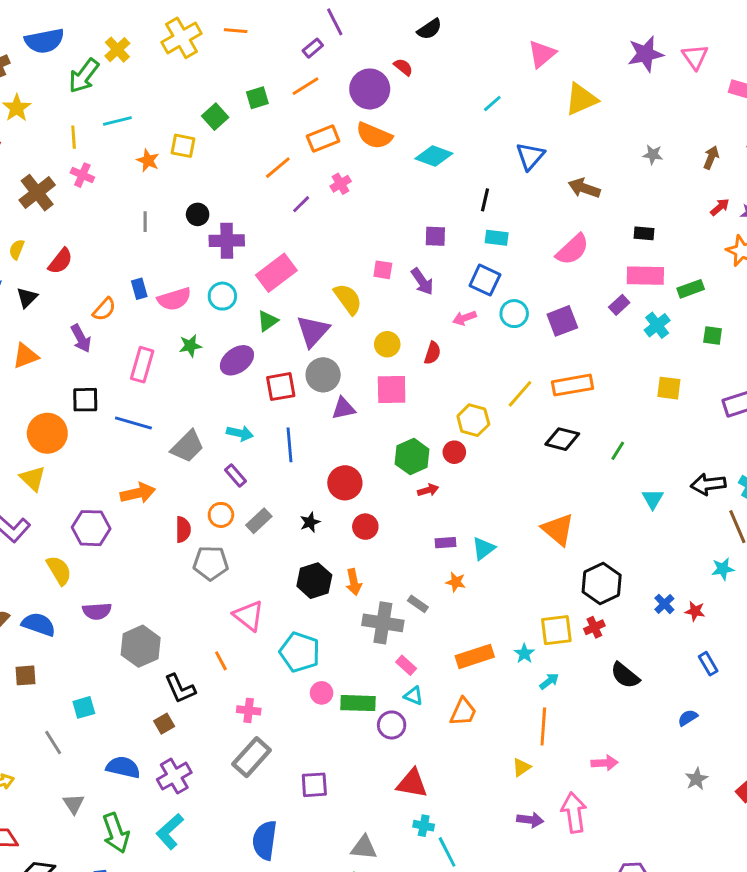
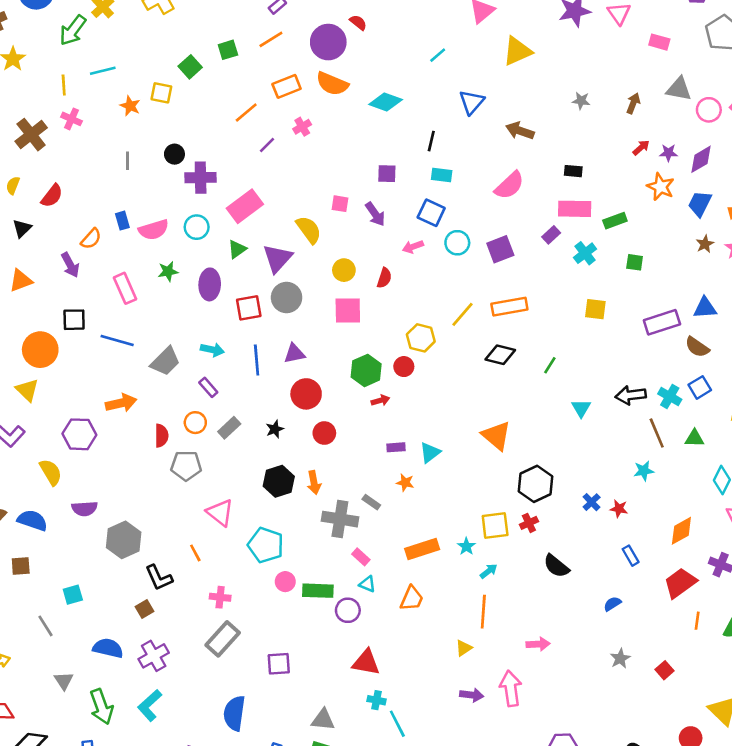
purple ellipse: (237, 360) -> (210, 284), turned -52
pink rectangle: (142, 365) -> (125, 288), turned -40
purple triangle: (343, 408) -> (294, 354), moved

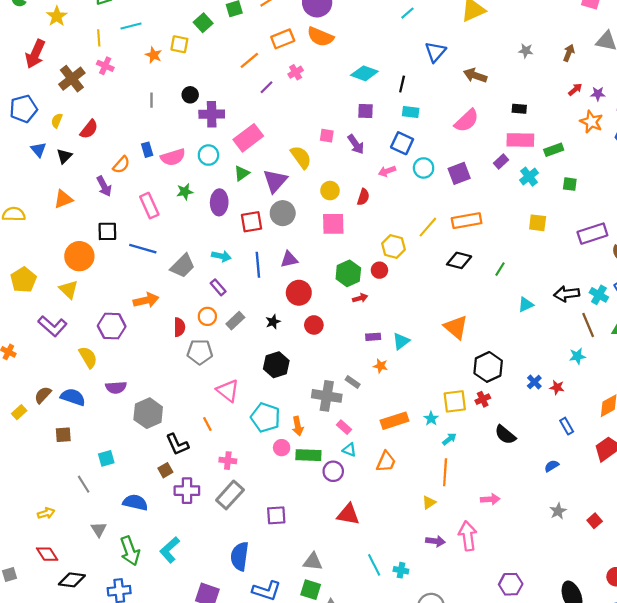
cyan diamond: (386, 102) -> (364, 73), moved
cyan triangle: (581, 408) -> (526, 305), turned 35
orange arrow: (314, 483) -> (298, 426), moved
purple cross: (154, 656) -> (187, 491), moved, turned 30
cyan cross: (376, 700) -> (401, 570), moved

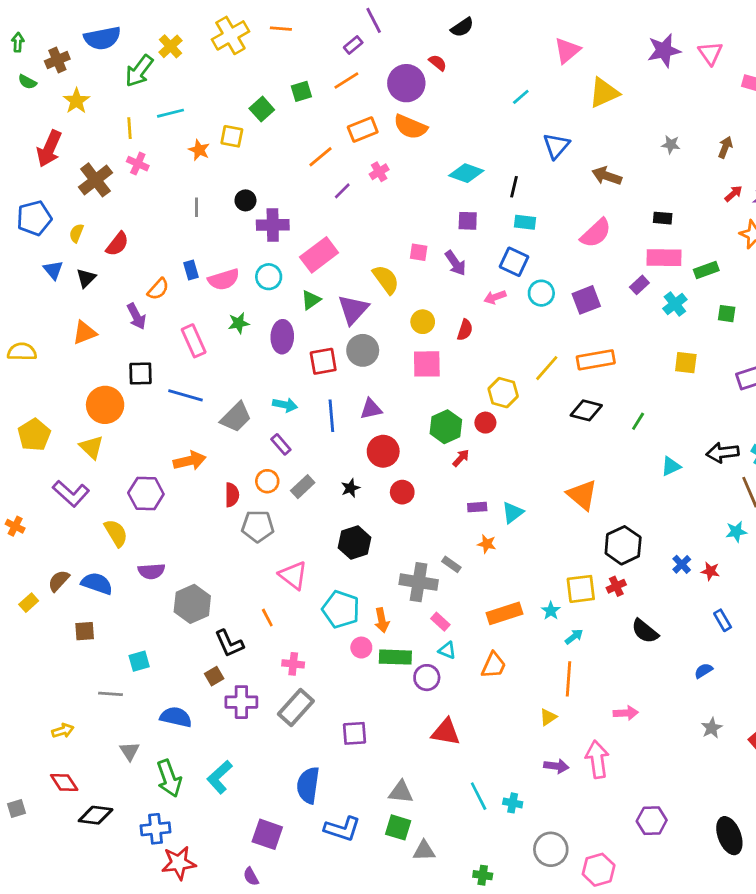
red arrow: (360, 298) -> (461, 458), turned -32
gray line: (84, 484) -> (111, 694), turned -54

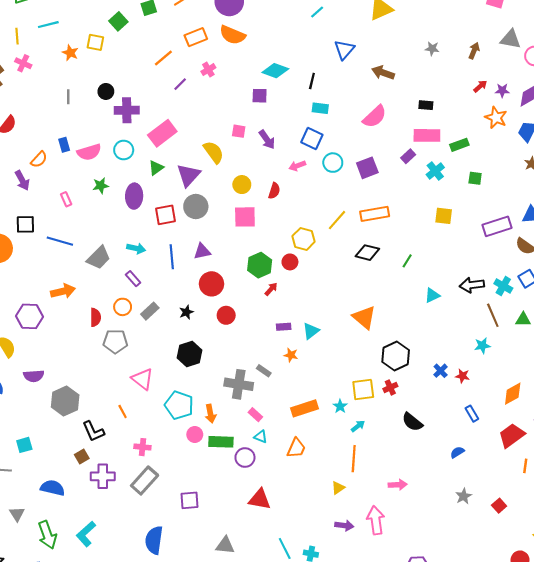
purple square: (468, 221) -> (260, 96), moved
pink rectangle: (194, 341) -> (66, 199), size x0.6

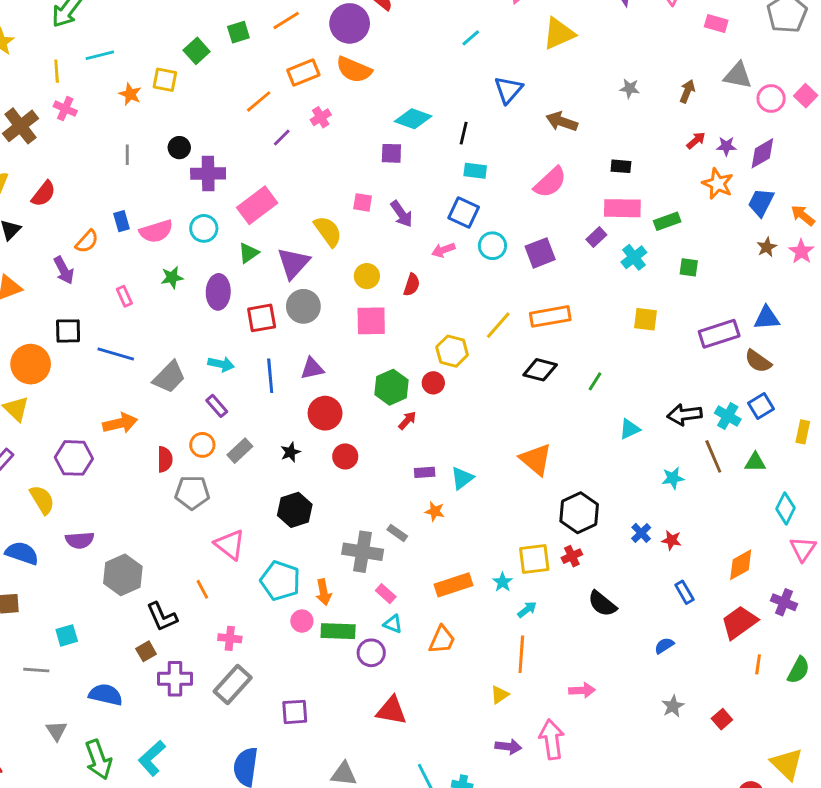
cyan star: (482, 346) -> (673, 478), moved

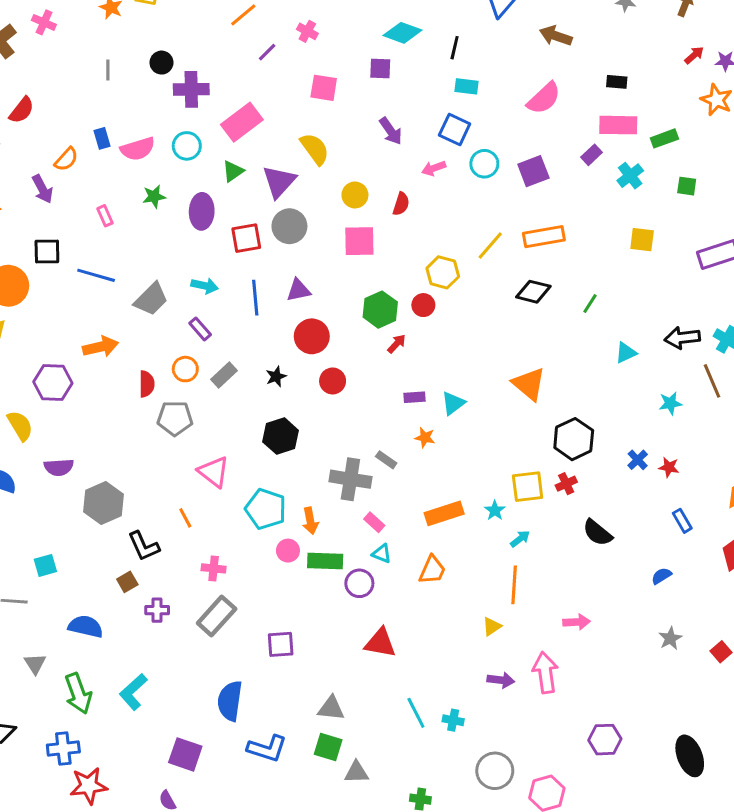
pink cross: (321, 117) -> (307, 31), turned -30
pink square: (363, 202) -> (324, 88), moved, size x1.4
purple cross: (175, 679) -> (157, 610), size x0.7

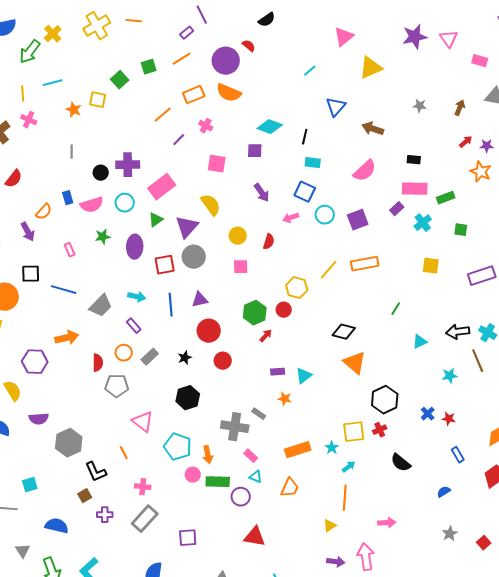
black circle: (161, 63) -> (101, 173), moved
pink square: (359, 241) -> (241, 267), size x0.7
black diamond: (533, 292) -> (344, 332), moved

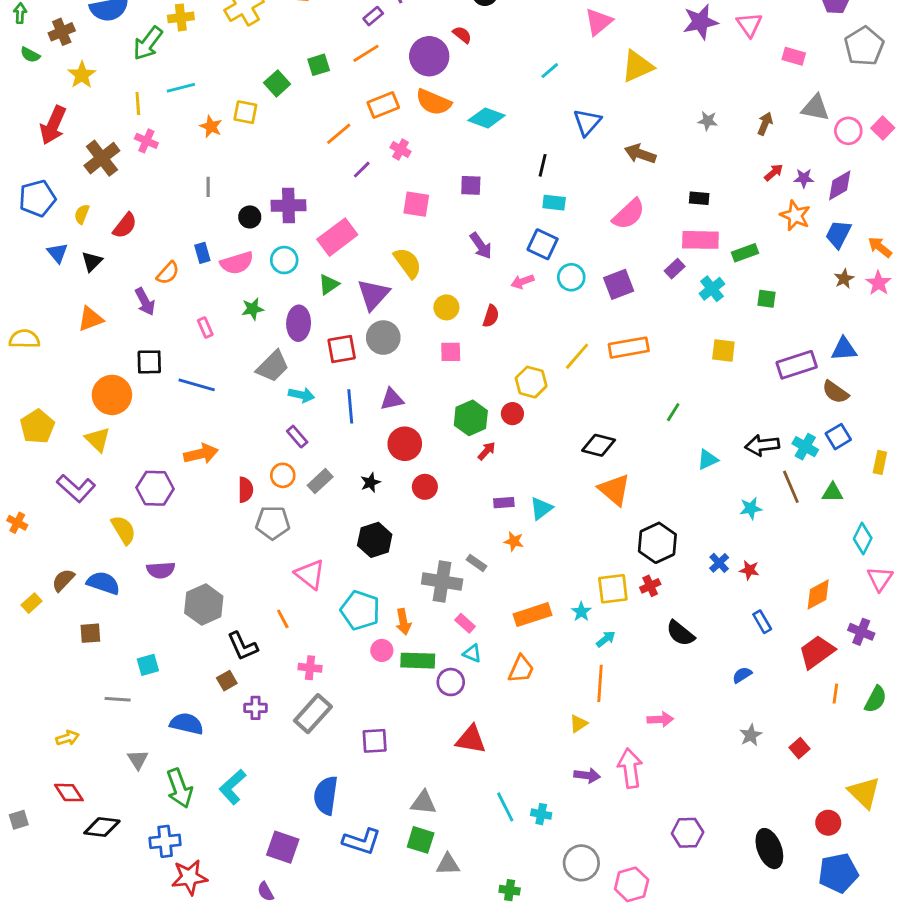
yellow cross: (53, 34) -> (181, 17), turned 36
cyan diamond: (270, 127) -> (487, 118), moved
gray trapezoid: (101, 306) -> (273, 366), moved

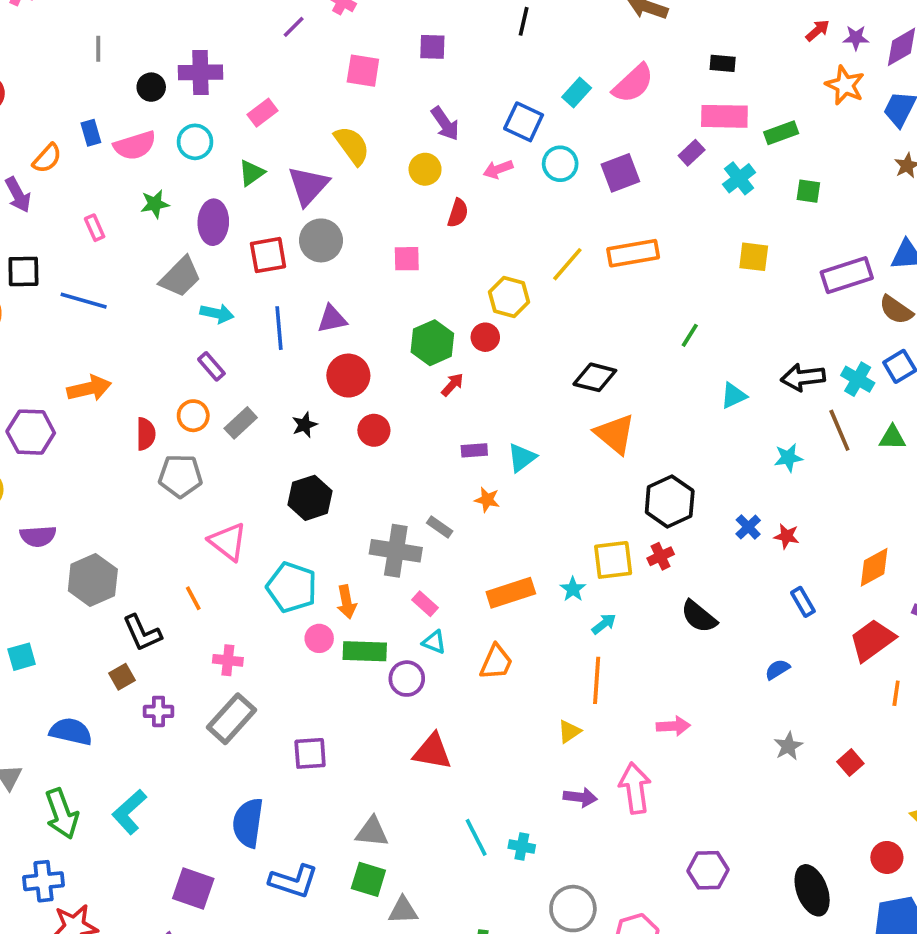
cyan rectangle: (554, 203) -> (577, 93), moved, turned -55
pink rectangle: (337, 237) -> (263, 113), size x0.6
yellow circle: (446, 307) -> (425, 169), moved

